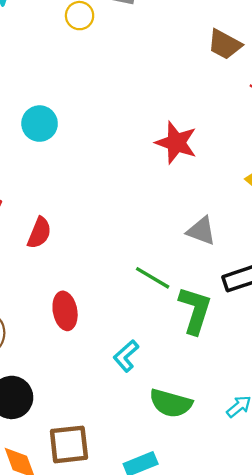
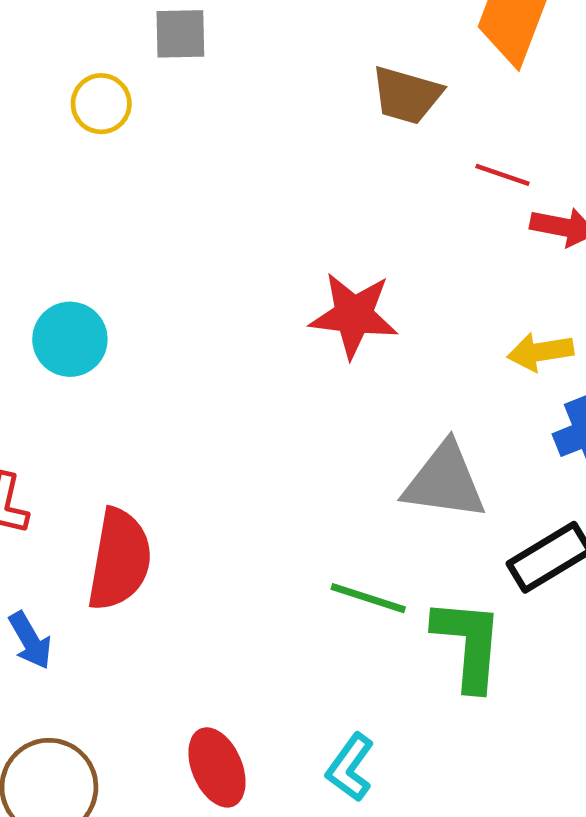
gray triangle: (201, 231) -> (445, 481), size x1.4
red semicircle: (39, 233) -> (120, 560), size x1.5
red ellipse: (65, 311) -> (217, 767), moved

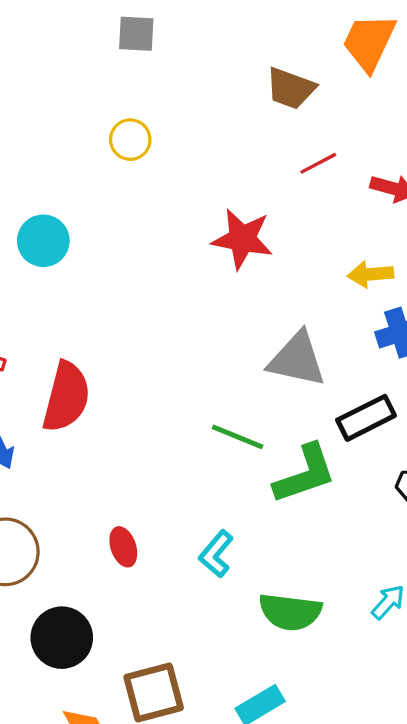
yellow circle: (101, 104) -> (130, 140), moved
red line: (502, 175) -> (318, 163), moved, turned -51
green L-shape: (468, 644) -> (305, 474), turned 62
red ellipse: (217, 767) -> (123, 547), size x0.7

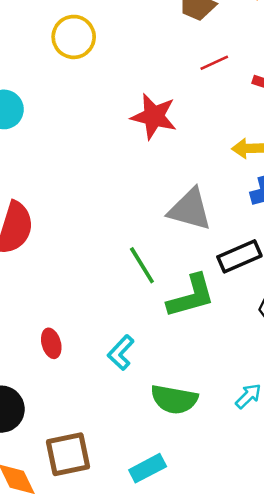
yellow circle: (130, 140) -> (74, 37), size x1.4
green line: (238, 437) -> (142, 265), turned 33

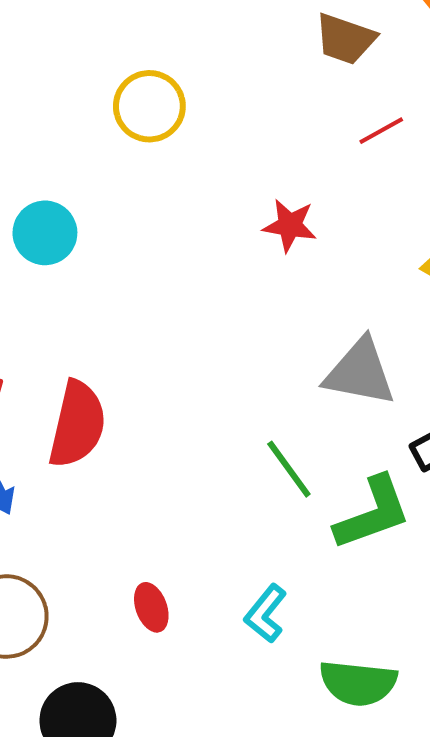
red star: (154, 116) -> (290, 225), size x0.7

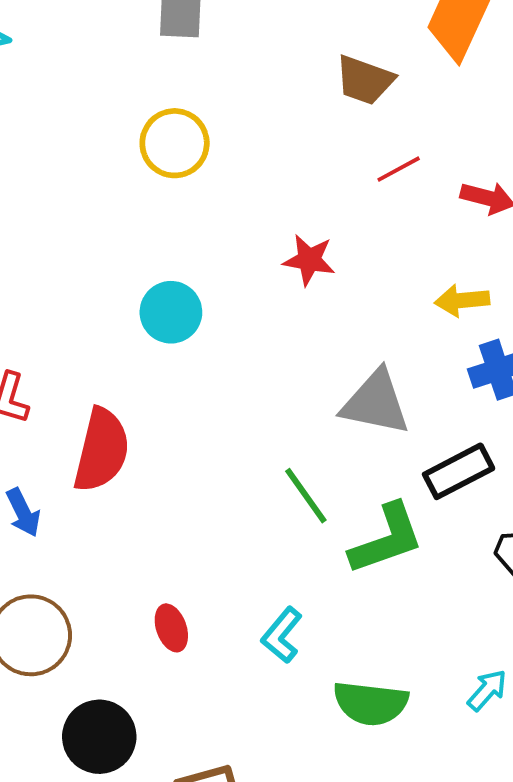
cyan circle: (45, 233) -> (171, 312), moved

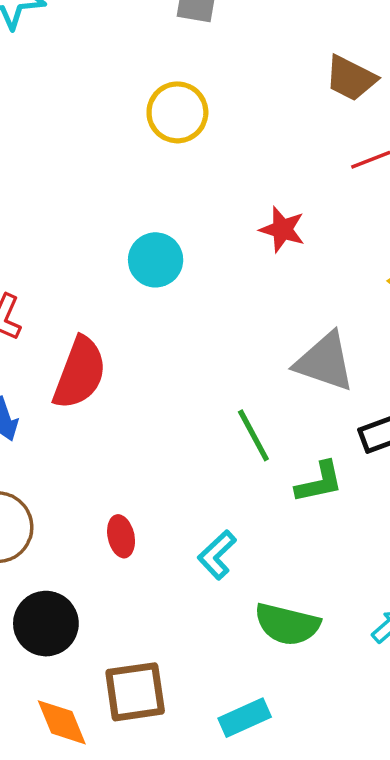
green L-shape: (387, 539) -> (319, 482), size x0.7

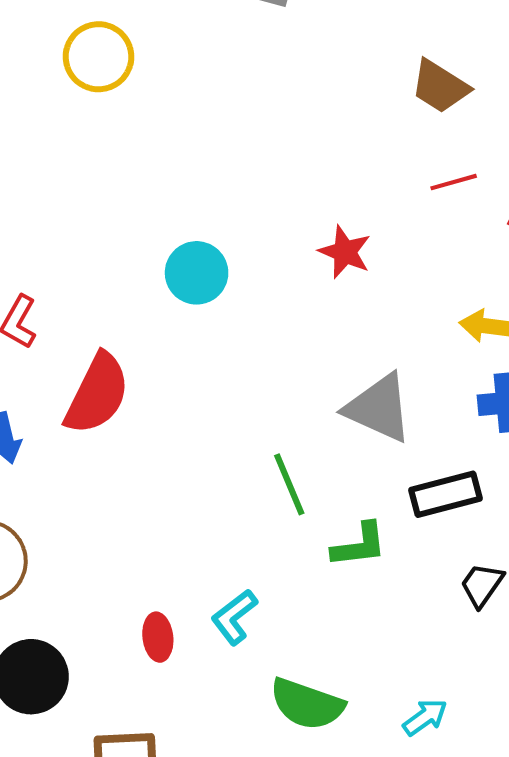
yellow circle: (177, 112) -> (98, 57), moved
red ellipse: (121, 536) -> (158, 637), moved

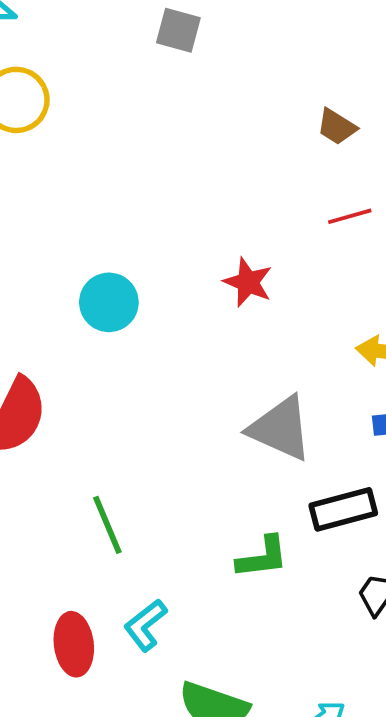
brown trapezoid: (440, 87) -> (337, 127), size x0.7
green line: (289, 484) -> (107, 525), moved
red ellipse: (158, 637) -> (74, 644), size x1.4

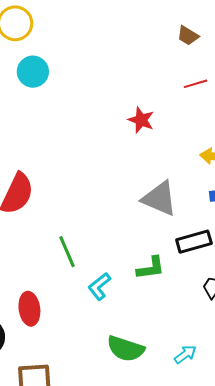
cyan circle: (109, 302) -> (33, 72), moved
cyan L-shape: (145, 625) -> (99, 286), moved
red ellipse: (74, 644) -> (29, 309), moved

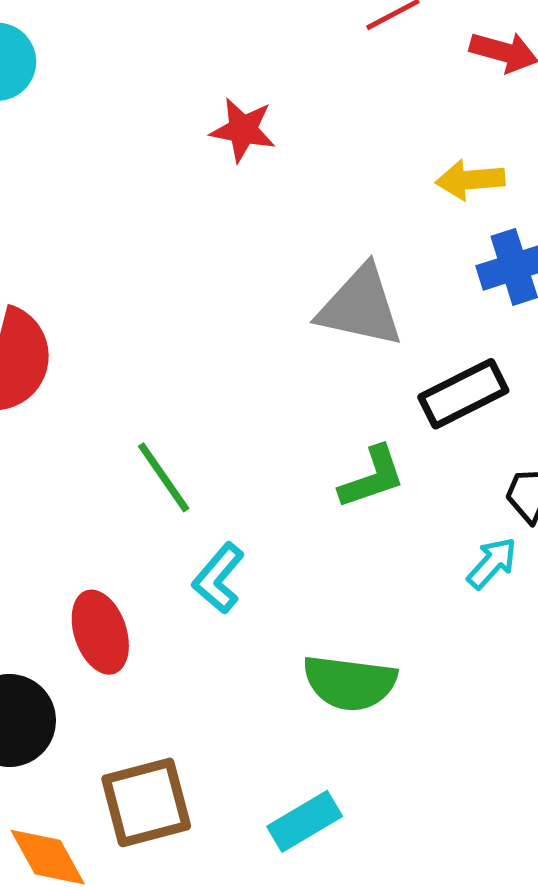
red star: (141, 120) -> (243, 130), moved
cyan L-shape: (99, 286) -> (218, 578), moved
cyan arrow: (185, 354) -> (492, 563), moved

